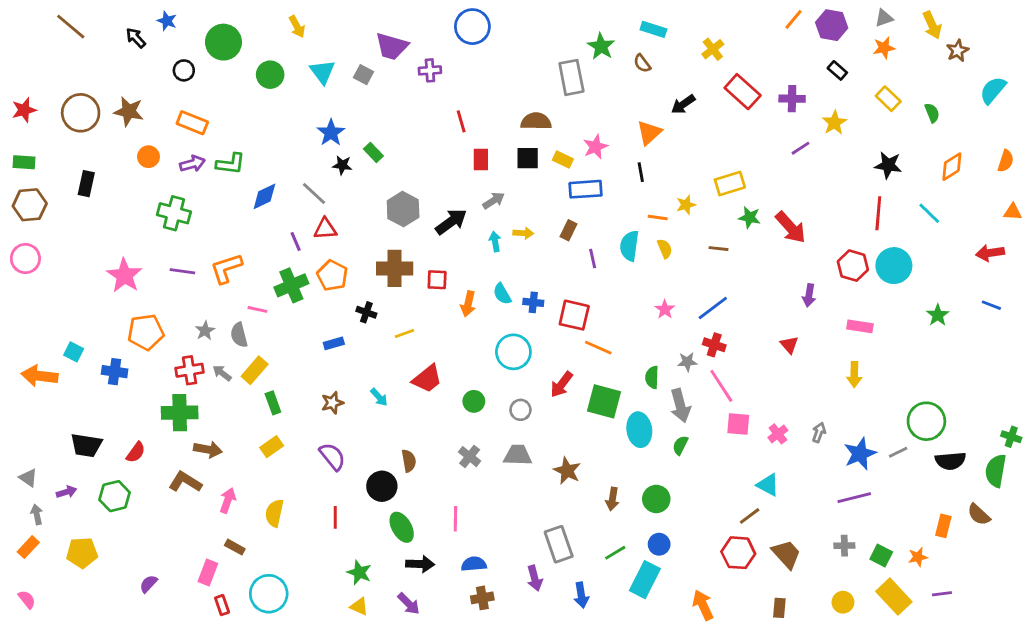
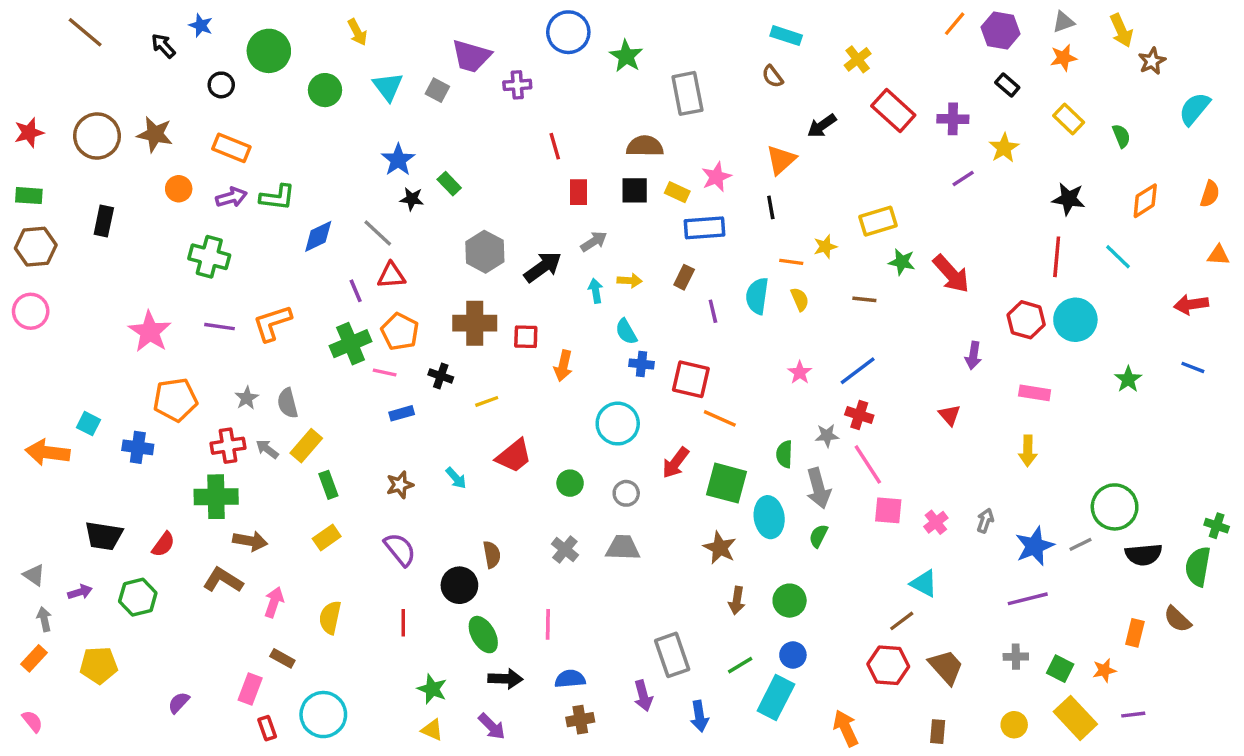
green star: (601, 46) -> (626, 56), moved
cyan semicircle: (502, 294) -> (626, 332), moved
pink line: (257, 309) -> (385, 373), moved
brown star: (567, 471) -> (720, 548), moved

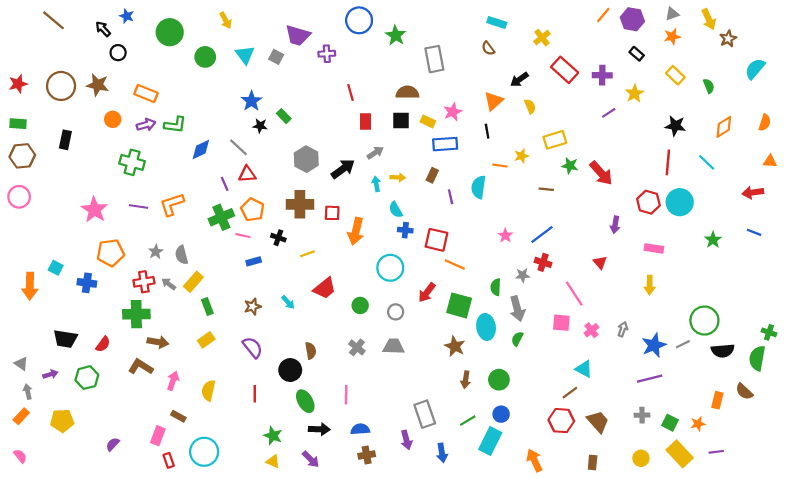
black circle: (221, 85) -> (118, 53), moved
yellow semicircle: (800, 299) -> (530, 106), moved
orange arrow: (563, 366) -> (356, 231), size x1.4
orange arrow: (48, 452) -> (30, 286), turned -96
pink line: (868, 464) -> (574, 294), moved

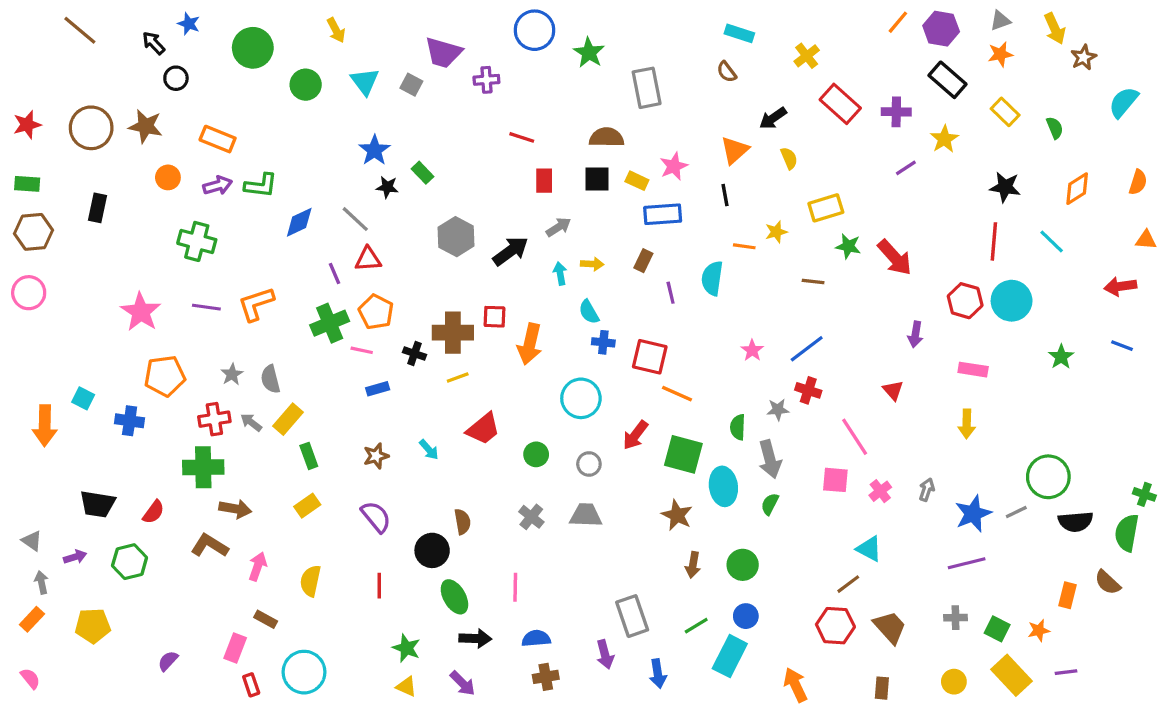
black rectangle: (637, 54) -> (947, 80), size x1.6
red line: (350, 92) -> (522, 137), turned -56
brown cross: (300, 204) -> (453, 333), moved

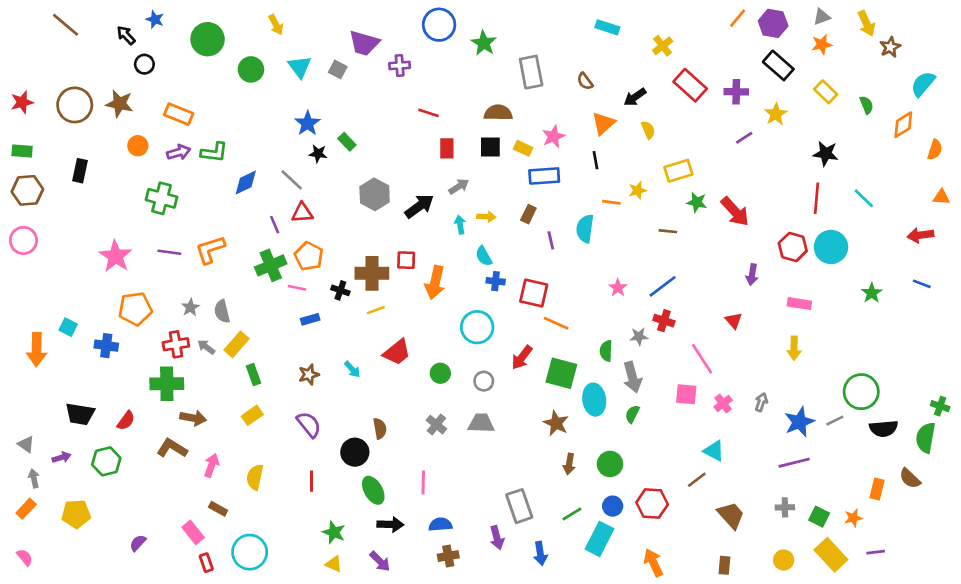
brown semicircle: (727, 72) -> (585, 81), moved
orange diamond: (1077, 189) -> (903, 125), moved
red hexagon: (835, 626) -> (652, 503), moved
pink rectangle: (235, 648) -> (193, 532), turned -60

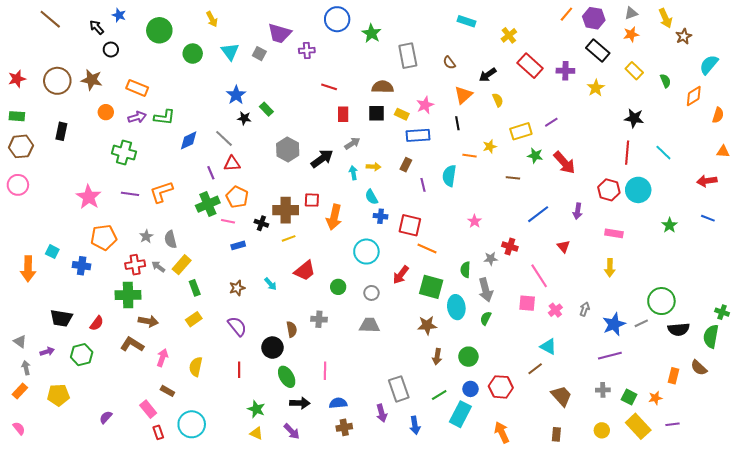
purple line: (744, 138) -> (551, 122), moved
blue line: (663, 286) -> (538, 214), moved
brown star: (556, 423) -> (427, 325), turned -30
gray cross: (436, 425) -> (319, 319), moved, turned -35

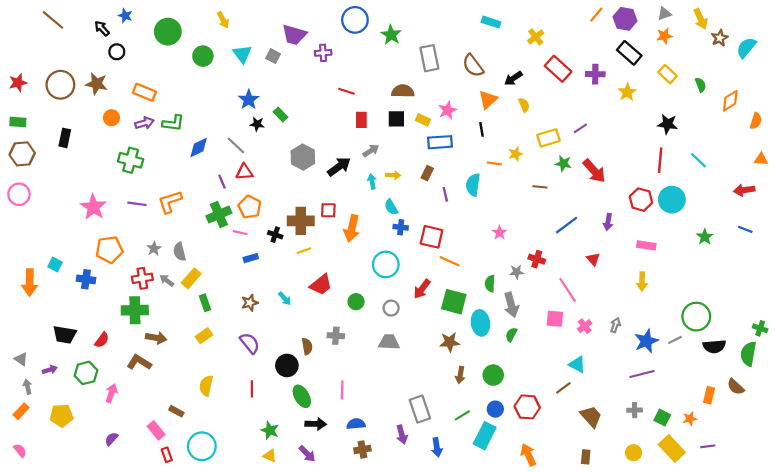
brown semicircle: (449, 63) -> (473, 66), size x1.6
cyan semicircle: (709, 65) -> (746, 48), moved
pink arrow: (162, 358) -> (111, 393), moved

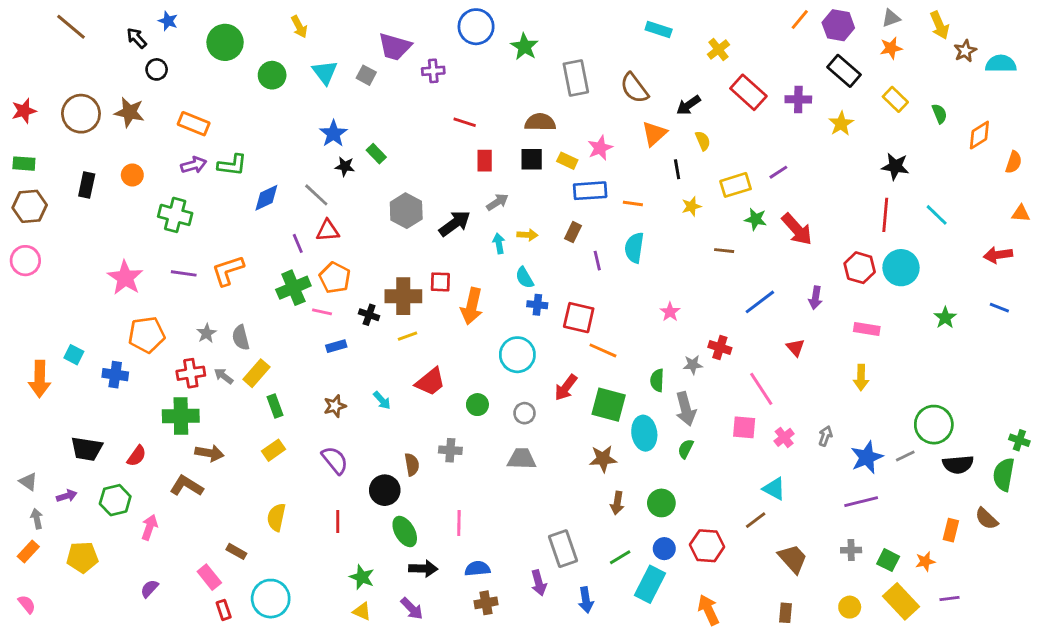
cyan semicircle: (746, 48) -> (1001, 64), turned 50
orange circle: (111, 118) -> (132, 175), moved
black line: (481, 129) -> (677, 169), moved
orange line: (494, 163) -> (633, 204), moved

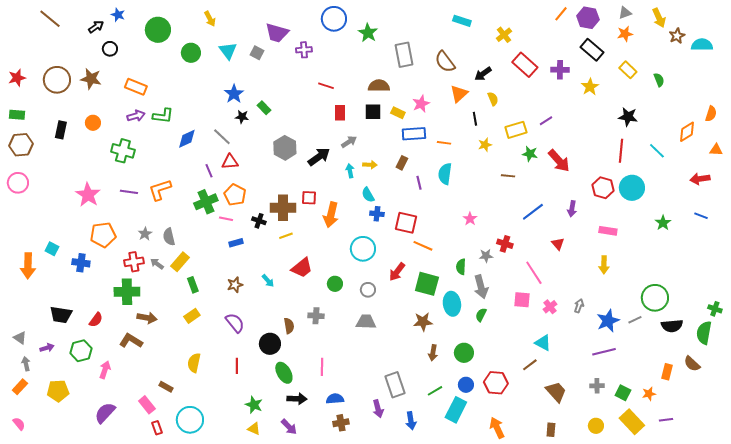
black arrow: (137, 38) -> (96, 27), turned 98
orange diamond: (979, 135) -> (687, 132), moved
purple semicircle: (149, 589) -> (105, 413), size x1.6

